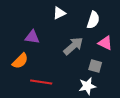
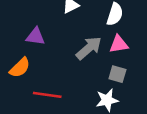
pink triangle: (105, 43) -> (119, 44), moved, turned -35

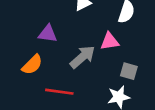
pink triangle: (119, 44) -> (110, 41), moved
gray arrow: (89, 48) -> (83, 57), moved

